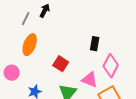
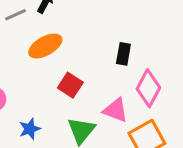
gray line: (26, 19) -> (16, 15), turned 40
orange ellipse: (30, 45) -> (45, 46), moved, turned 40

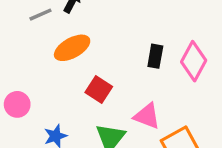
pink diamond: (148, 88) -> (194, 61), moved

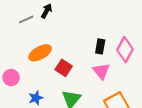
orange ellipse: (72, 48) -> (40, 53), moved
pink triangle: (147, 116) -> (101, 71), moved, turned 30

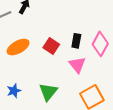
red square: (64, 68) -> (51, 46), moved

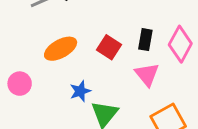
blue star: (14, 91) -> (80, 91), moved

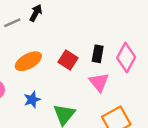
blue star: (80, 91) -> (32, 100), moved

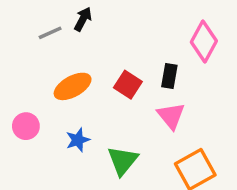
pink diamond: (126, 57) -> (204, 41), moved

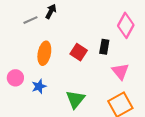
orange ellipse: (73, 86) -> (44, 53), turned -50
pink triangle: (171, 116) -> (120, 71), moved
blue star: (78, 140) -> (39, 86), moved

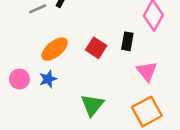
orange ellipse: (44, 53) -> (55, 49), turned 40
blue star: (39, 86) -> (48, 79), moved

